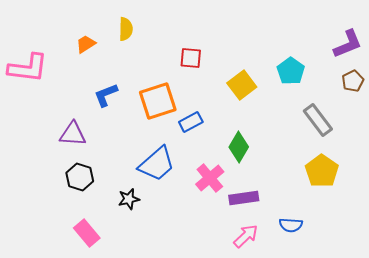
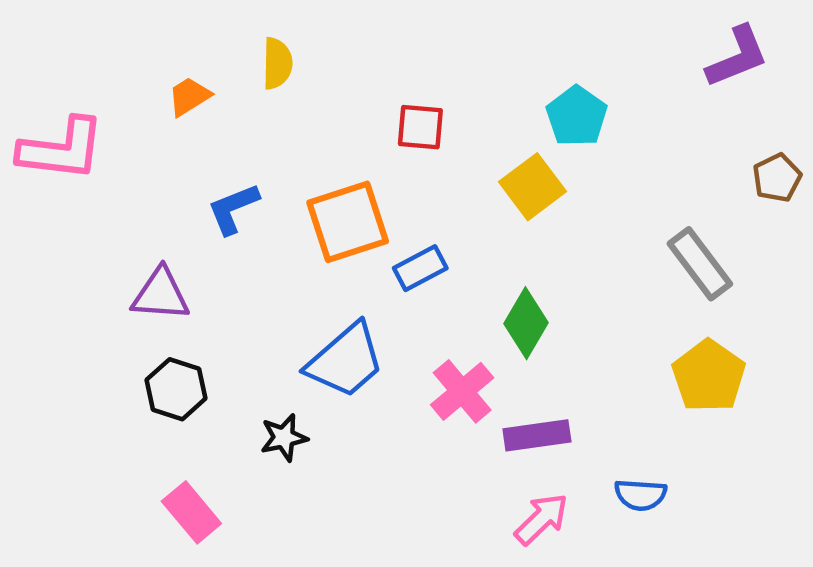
purple L-shape: (348, 44) -> (737, 57), moved
cyan pentagon: (291, 71) -> (577, 116), moved

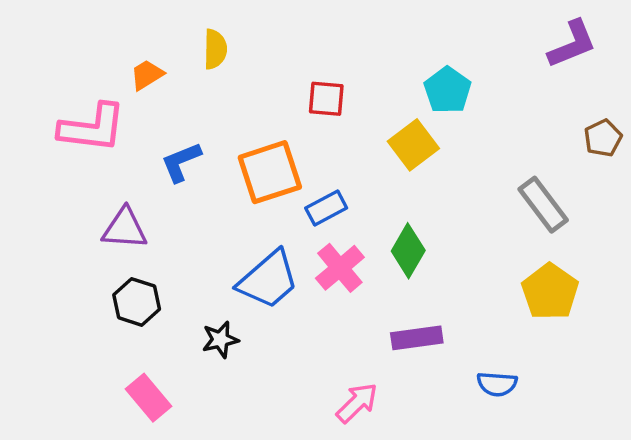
pink L-shape: (62, 149) -> (92, 128), moved
pink cross: (462, 391) -> (340, 268), moved
pink arrow: (541, 519) -> (357, 403), moved

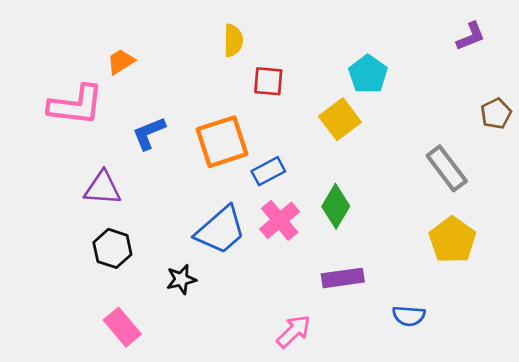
purple L-shape: (572, 44) -> (471, 36), size x0.7
yellow semicircle: (215, 49) -> (233, 41), moved

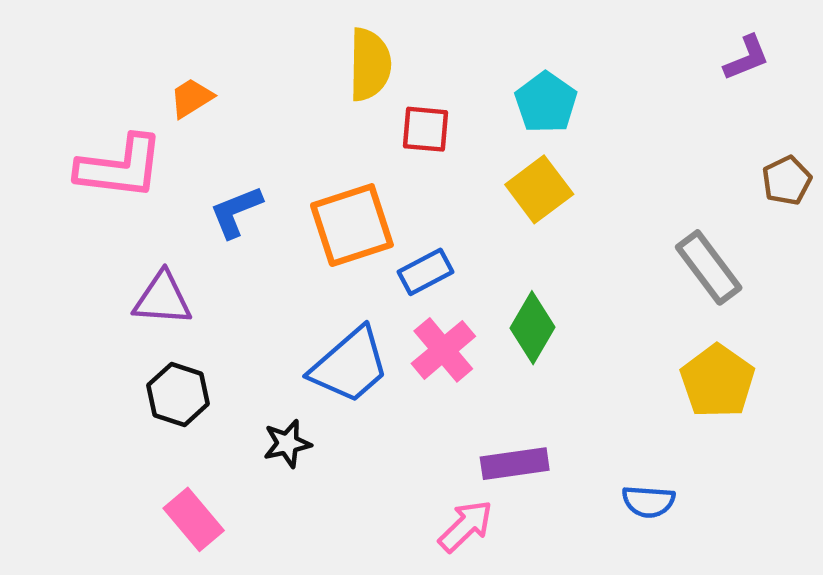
yellow semicircle: (233, 41) -> (370, 65), size x1.4
cyan pentagon: (368, 74) -> (546, 102), moved
purple rectangle: (343, 278) -> (515, 464), moved

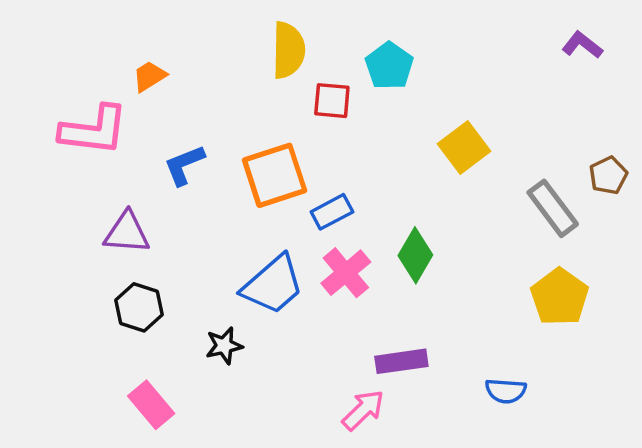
purple L-shape: (747, 58) -> (582, 45), turned -120
cyan pentagon: (546, 102) -> (389, 66), moved
brown pentagon: (787, 180) -> (608, 175), moved
yellow square: (539, 189) -> (464, 148), moved

